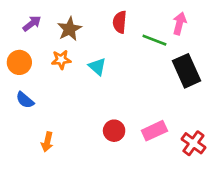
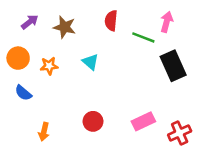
brown star: (69, 29) -> (65, 27), turned -30
orange star: (61, 60) -> (49, 66), moved
red circle: (114, 131) -> (93, 121), moved
red cross: (193, 143) -> (180, 133), turned 30

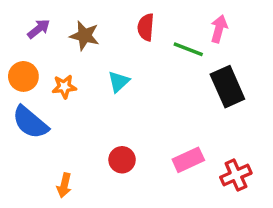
cyan triangle: (90, 62) -> (119, 82), turned 36
blue semicircle: (23, 93) -> (30, 122), size x1.6
orange arrow: (44, 132) -> (64, 185), moved

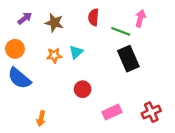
orange star: (64, 87) -> (54, 55), moved
black rectangle: (227, 87) -> (128, 59), moved
red circle: (122, 160) -> (83, 89), moved
pink rectangle: (188, 160) -> (112, 112), moved

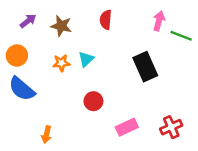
green line: (121, 31) -> (181, 36), moved

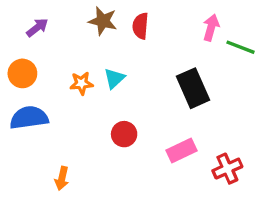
brown star: (61, 26) -> (103, 21), moved
blue semicircle: (22, 89) -> (29, 118), turned 132
pink rectangle: (127, 127) -> (181, 151), moved

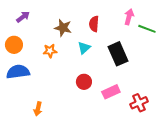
brown star: (103, 21) -> (63, 28), moved
red semicircle: (140, 26) -> (94, 24), moved
cyan triangle: (114, 78) -> (84, 48), moved
red circle: (124, 134) -> (84, 82), moved

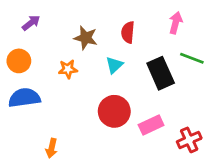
green line: (147, 29) -> (192, 58), moved
red circle: (84, 82) -> (114, 111), size x1.5

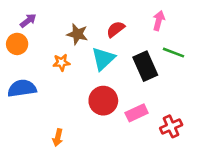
red semicircle: (128, 32) -> (116, 29), turned 48
orange circle: (19, 61) -> (17, 44), moved
cyan triangle: (114, 65) -> (103, 59), size x1.5
orange arrow: (52, 148) -> (58, 138), moved

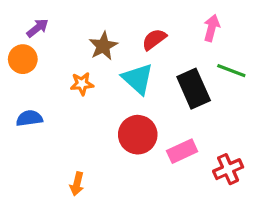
brown star: (77, 34) -> (103, 46), turned 30
cyan triangle: (103, 59) -> (138, 79), turned -35
blue semicircle: (22, 88) -> (29, 118), size x0.7

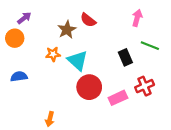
red semicircle: (154, 39) -> (88, 20), moved, turned -105
cyan triangle: (138, 79) -> (77, 61), moved
black rectangle: (194, 89) -> (125, 57), size x0.7
red cross: (228, 169) -> (145, 86), moved

